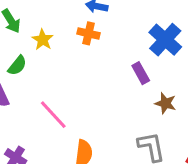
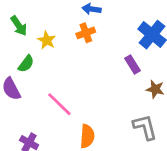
orange cross: (89, 33) -> (86, 33), turned -30

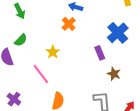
orange cross: (86, 33) -> (69, 24), turned -32
yellow star: (47, 40) -> (53, 52), moved

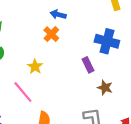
blue cross: (118, 33) -> (107, 41), turned -30

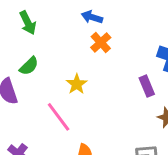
blue arrow: (58, 15) -> (92, 17), moved

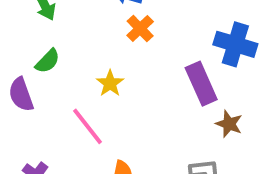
purple rectangle: (147, 86) -> (201, 84), size x1.5

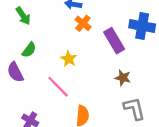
purple rectangle: (201, 84) -> (114, 41), moved
brown star: (229, 124) -> (123, 78), moved

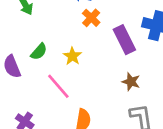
green semicircle: (29, 50) -> (39, 52), moved

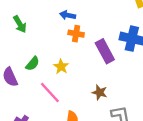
orange cross: (91, 18) -> (76, 34), turned -32
brown star: (131, 82) -> (100, 92), moved

